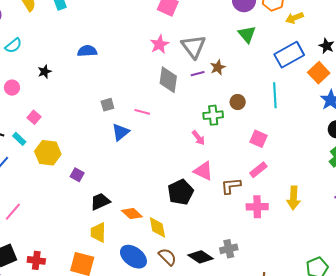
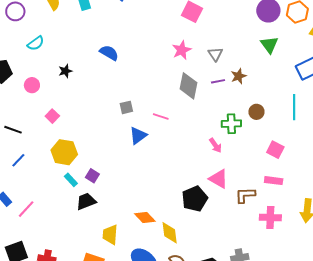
gray triangle: (193, 47) -> (215, 54), size x0.6
blue semicircle: (87, 51) -> (109, 53), turned 30
cyan rectangle: (19, 139) -> (71, 180), moved
pink rectangle: (258, 170) -> (274, 181), turned 42
black trapezoid: (100, 202) -> (86, 201), moved

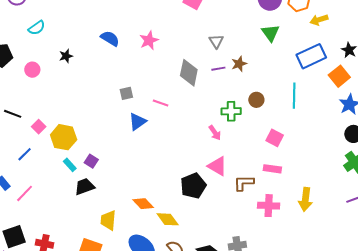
pink star: (182, 50) -> (149, 40), moved
pink square: (52, 116) -> (39, 127), moved
blue line: (18, 160) -> (25, 154), moved
yellow diamond: (170, 233) -> (168, 219), turned -30

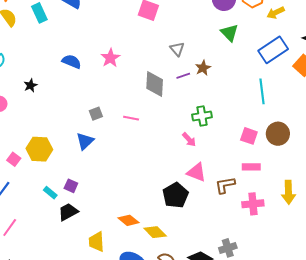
brown circle: (256, 100) -> (278, 134), moved, size x1.5
blue triangle: (138, 122) -> (85, 141), moved
yellow hexagon: (64, 137) -> (39, 149), moved

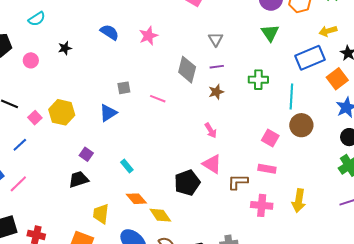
yellow arrow: (276, 13) -> (328, 31), moved
brown star: (203, 68) -> (216, 92), moved
green cross: (202, 116) -> (258, 80), moved
brown circle: (278, 134) -> (301, 125), moved
cyan rectangle: (50, 193) -> (127, 166), moved

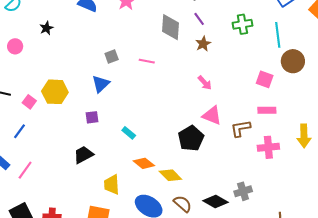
purple line: (217, 67) -> (199, 19), turned 72
purple square: (86, 154) -> (92, 117), moved, turned -32

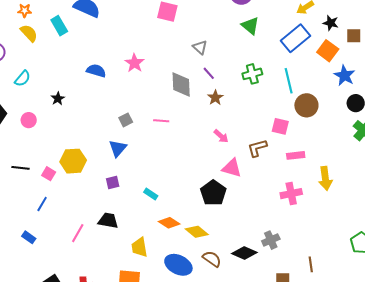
pink rectangle: (267, 110) -> (296, 155), moved
brown L-shape: (241, 128) -> (257, 148), moved
black trapezoid: (83, 155) -> (108, 221), turned 45
pink line: (25, 170) -> (78, 233), moved

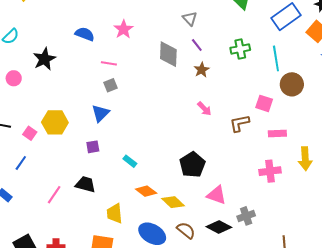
black star: (58, 99) -> (44, 59), size x1.6
pink line: (161, 121) -> (109, 63), moved
pink triangle: (232, 168) -> (217, 195), moved

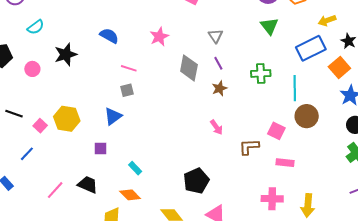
pink star: (123, 29) -> (159, 37), moved
yellow arrow: (305, 159) -> (308, 205), moved
orange diamond: (146, 191) -> (130, 195), moved

